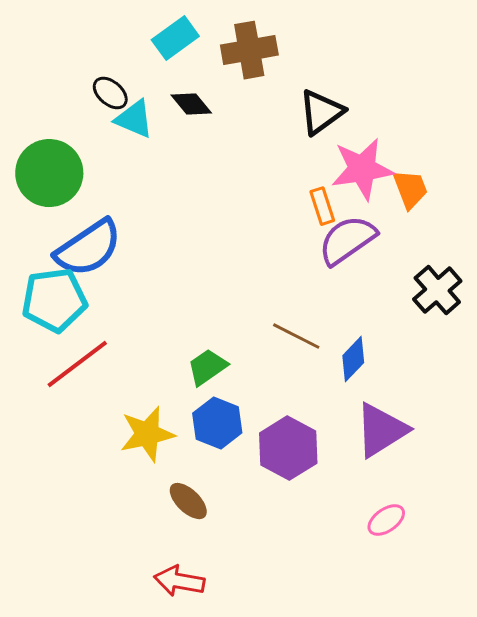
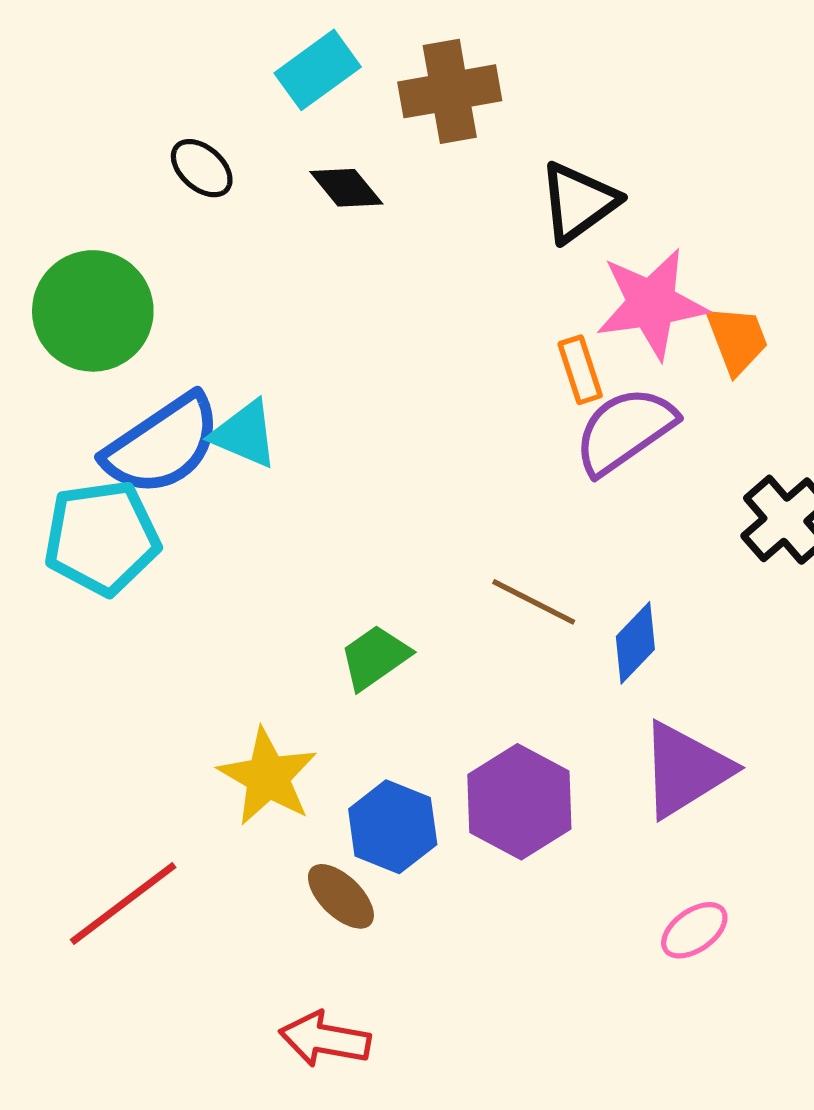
cyan triangle: (134, 119) -> (245, 434), moved
red line: (77, 364) -> (123, 904), moved
blue hexagon: (217, 423) -> (393, 827), moved
yellow star: (147, 434) -> (268, 777), turned -30

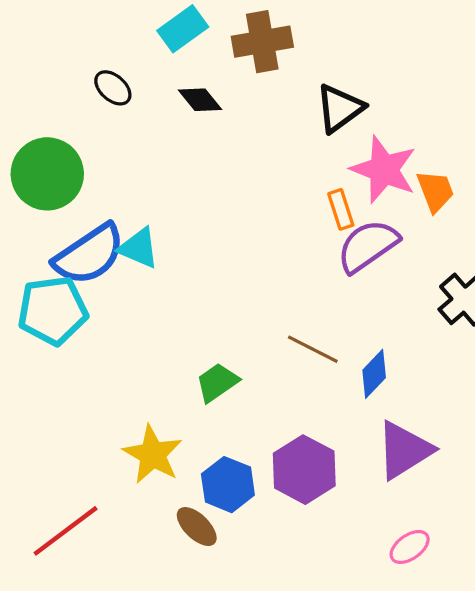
pink star: (651, 304) -> (384, 170), turned 30

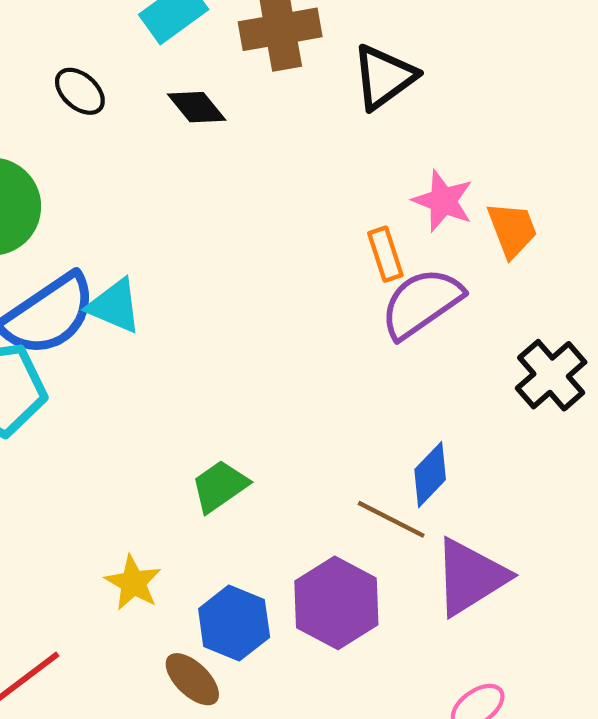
black triangle: (340, 108) -> (384, 77), moved
pink star: (384, 170) -> (443, 201), size x0.7
brown line: (313, 349) -> (391, 519), moved
yellow star: (153, 454) -> (133, 583), size x0.7

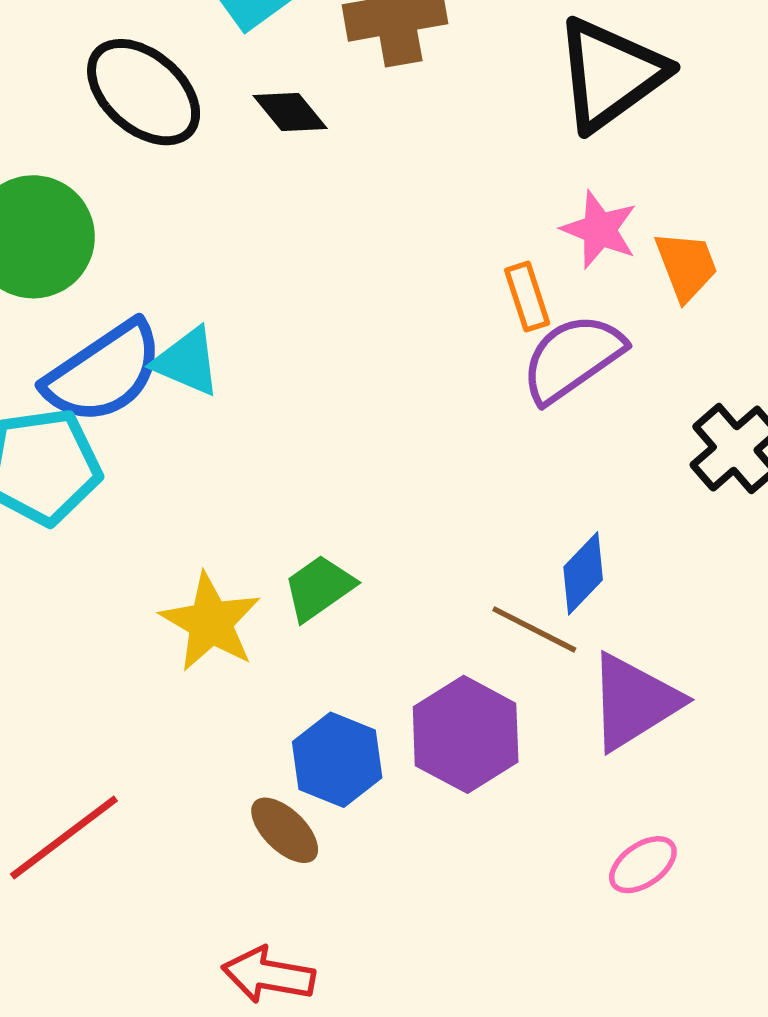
black triangle: (384, 77) -> (610, 74), moved, size x1.4
black ellipse: (80, 91) -> (144, 92), size x1.8
yellow star: (133, 583) -> (210, 622), moved, size x1.4

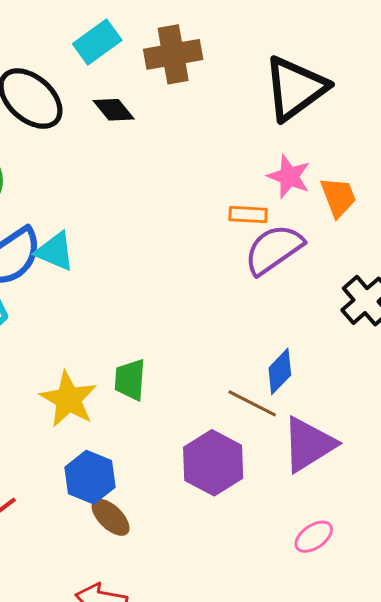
orange rectangle: (527, 297) -> (248, 214), turned -69
green trapezoid: (319, 588) -> (130, 380), turned -51
blue hexagon: (337, 760) -> (90, 477), moved

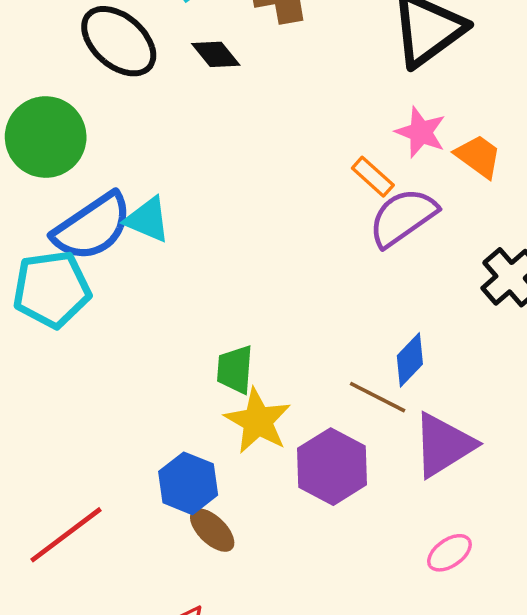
orange trapezoid: (338, 197) -> (478, 156), turned -33
orange rectangle: (248, 214) -> (373, 177), turned 39
yellow star: (68, 399) -> (258, 421), moved

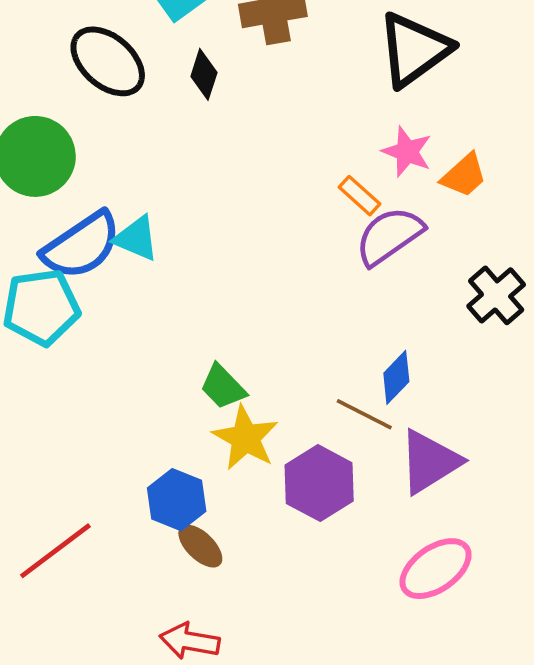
black diamond: (216, 54) -> (204, 74), turned 57
orange trapezoid: (478, 156) -> (464, 175), turned 102
green trapezoid: (235, 369) -> (223, 387), turned -48
pink ellipse: (449, 553) -> (436, 569), size x1.6

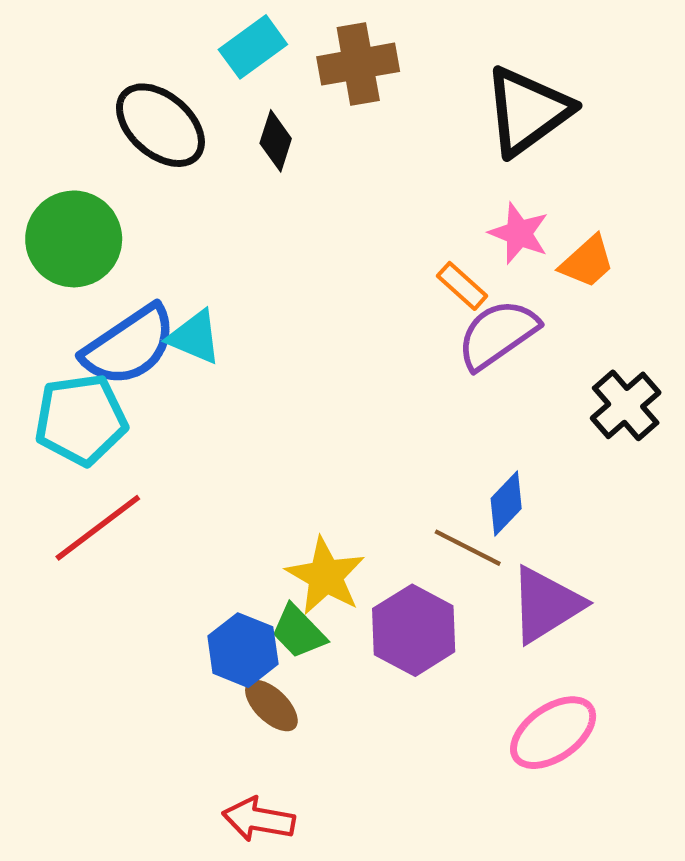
green trapezoid: (223, 387) -> (298, 632), moved
red line: (55, 551) -> (98, 528), moved

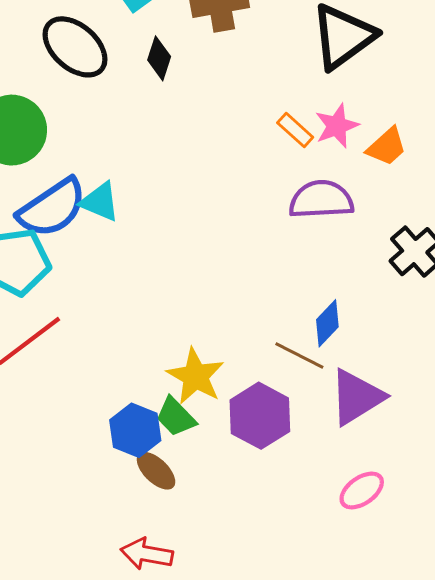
pink star: (519, 233) -> (337, 126), turned 30
orange rectangle: (462, 286) -> (295, 130), moved
purple semicircle: (498, 334) -> (321, 200), turned 32
pink ellipse: (553, 733) -> (362, 490), size x0.7

